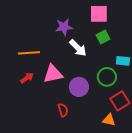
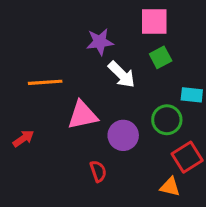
red arrow: (27, 78) -> (23, 138), moved

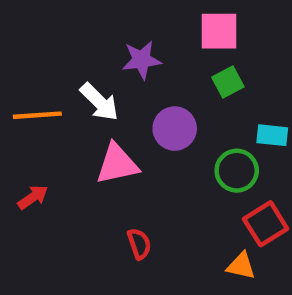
white arrow: (122, 75) -> (99, 102), moved
orange line: (45, 82) -> (37, 115), moved
purple circle: (123, 135) -> (175, 129), moved

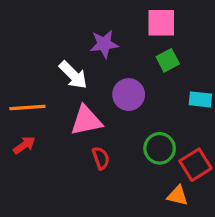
orange line: (37, 115) -> (27, 108), moved
green circle: (237, 171) -> (160, 148), moved
red semicircle: (139, 244) -> (101, 158), moved

